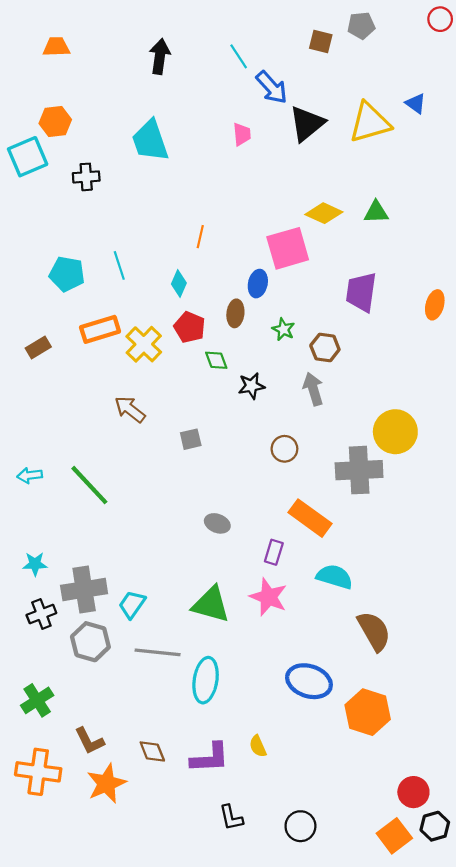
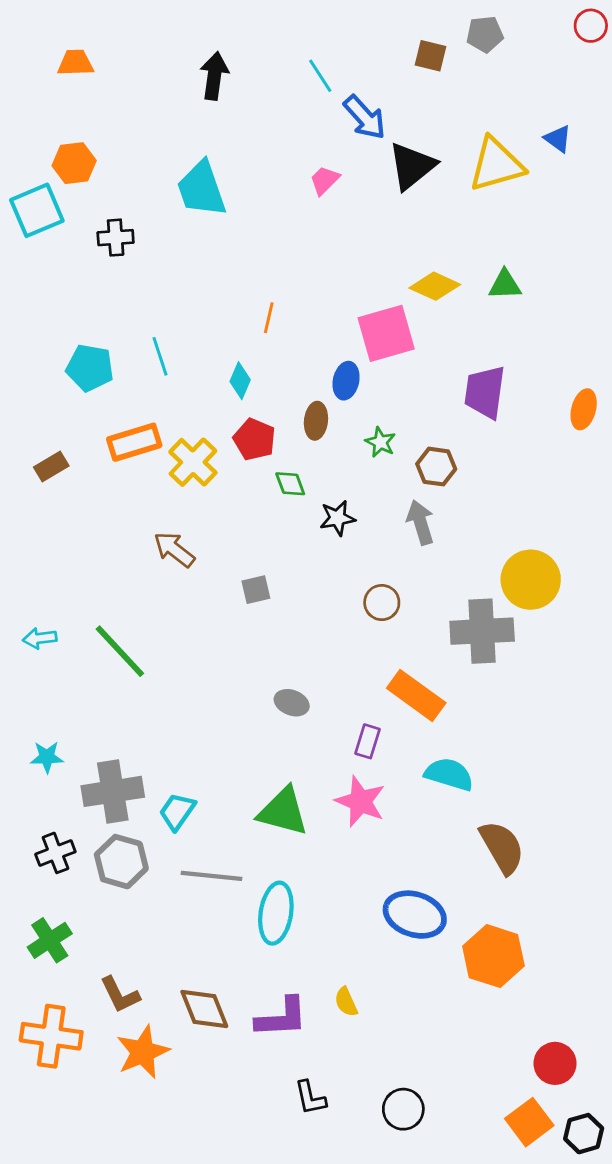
pink trapezoid: (242, 134) -> (325, 180), turned -130
black cross: (41, 614) -> (55, 853), moved
brown diamond: (152, 752) -> (204, 1009), size x1.4
black hexagon: (435, 826) -> (584, 1134), moved

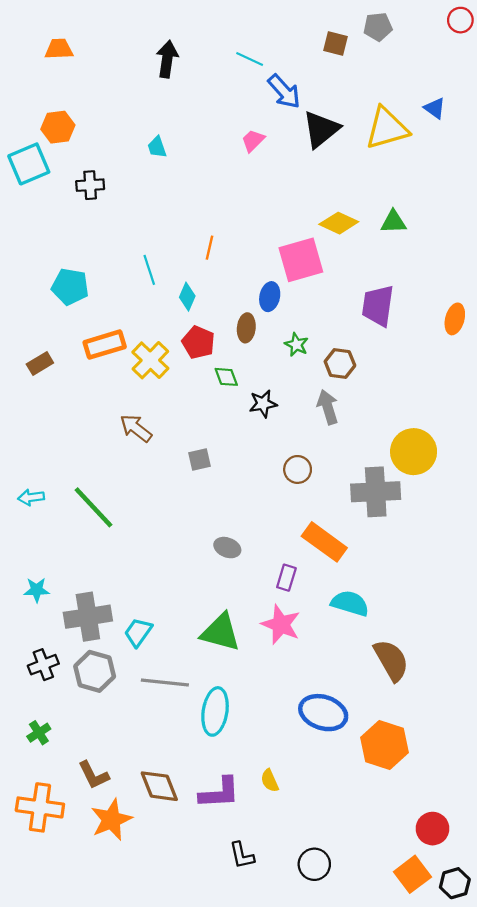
cyan line: (320, 76) -> (250, 59), turned -32
cyan trapezoid: (201, 189) -> (157, 147), size x0.5
cyan line: (160, 356) -> (149, 270), moved
green cross: (50, 940) -> (39, 733), size x0.7

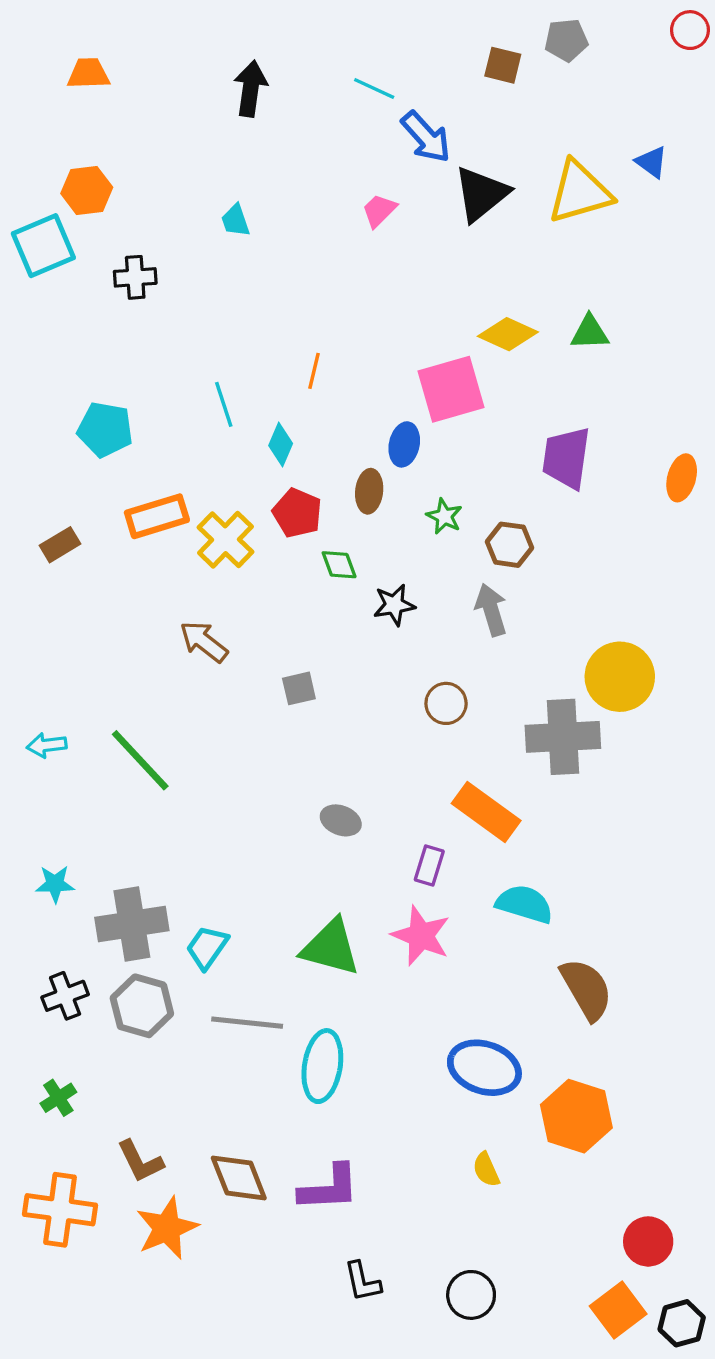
yellow semicircle: (270, 781) -> (486, 1170), moved

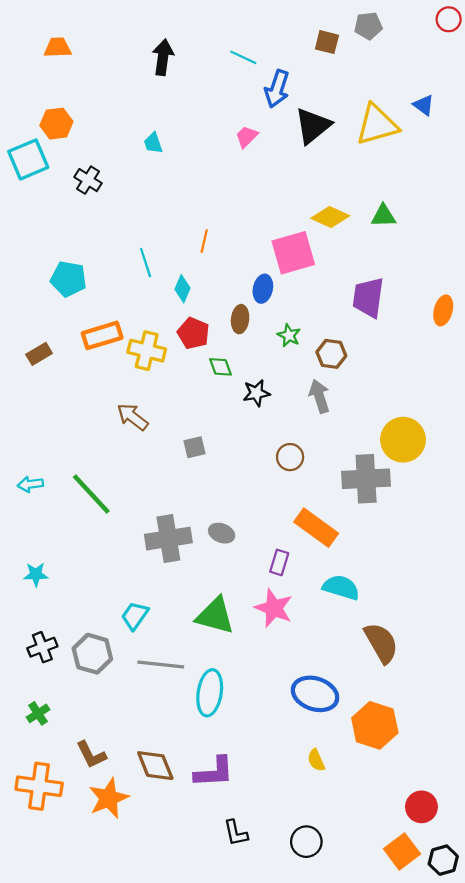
blue arrow: (426, 137) -> (277, 89), turned 60
black cross: (135, 277) -> (88, 180), turned 36
yellow cross: (225, 540) -> (147, 351), turned -30
gray cross: (132, 924) -> (168, 539), moved

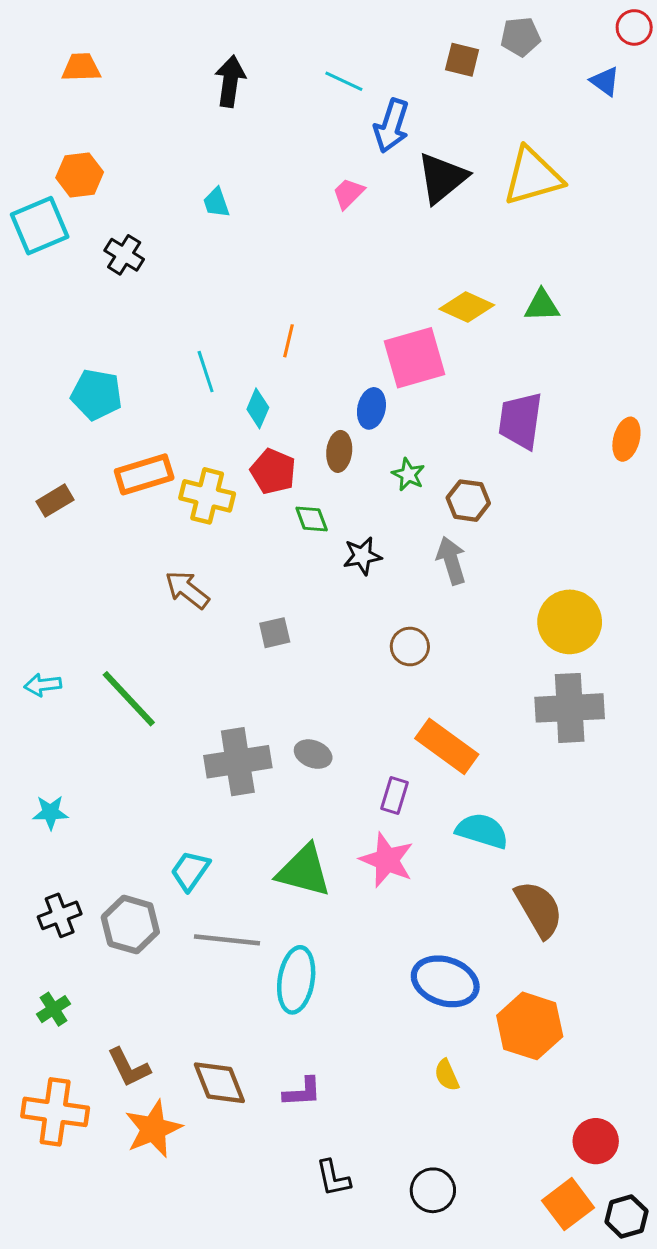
blue triangle: (424, 105) -> (605, 81), moved
gray cross: (366, 479) -> (570, 708), moved
purple L-shape: (214, 772) -> (302, 1092), size x0.7

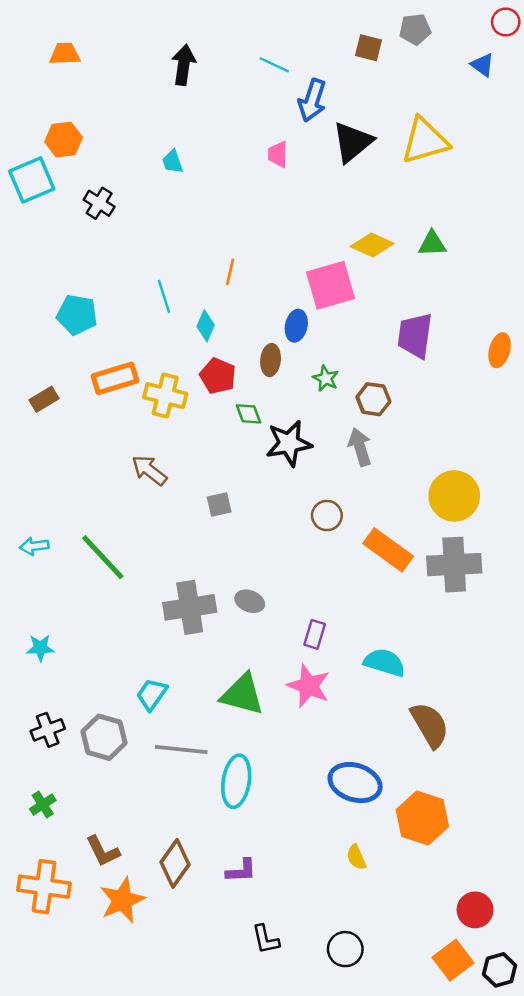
pink trapezoid: (348, 193) -> (278, 154), turned -44
black star: (362, 556) -> (289, 443), size x1.5
orange rectangle: (447, 746) -> (388, 550), moved
brown diamond: (219, 1083) -> (175, 863), turned 57

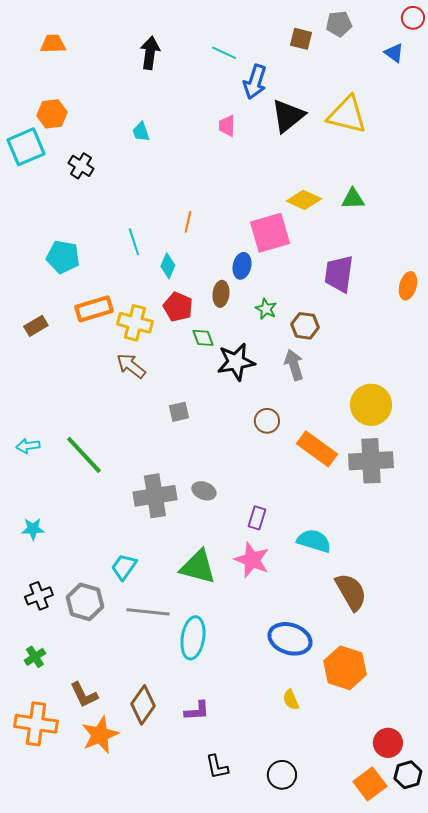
yellow triangle: (425, 141) -> (347, 115), turned 30
brown arrow: (149, 470) -> (131, 366), moved
black hexagon: (500, 970) -> (408, 775), moved

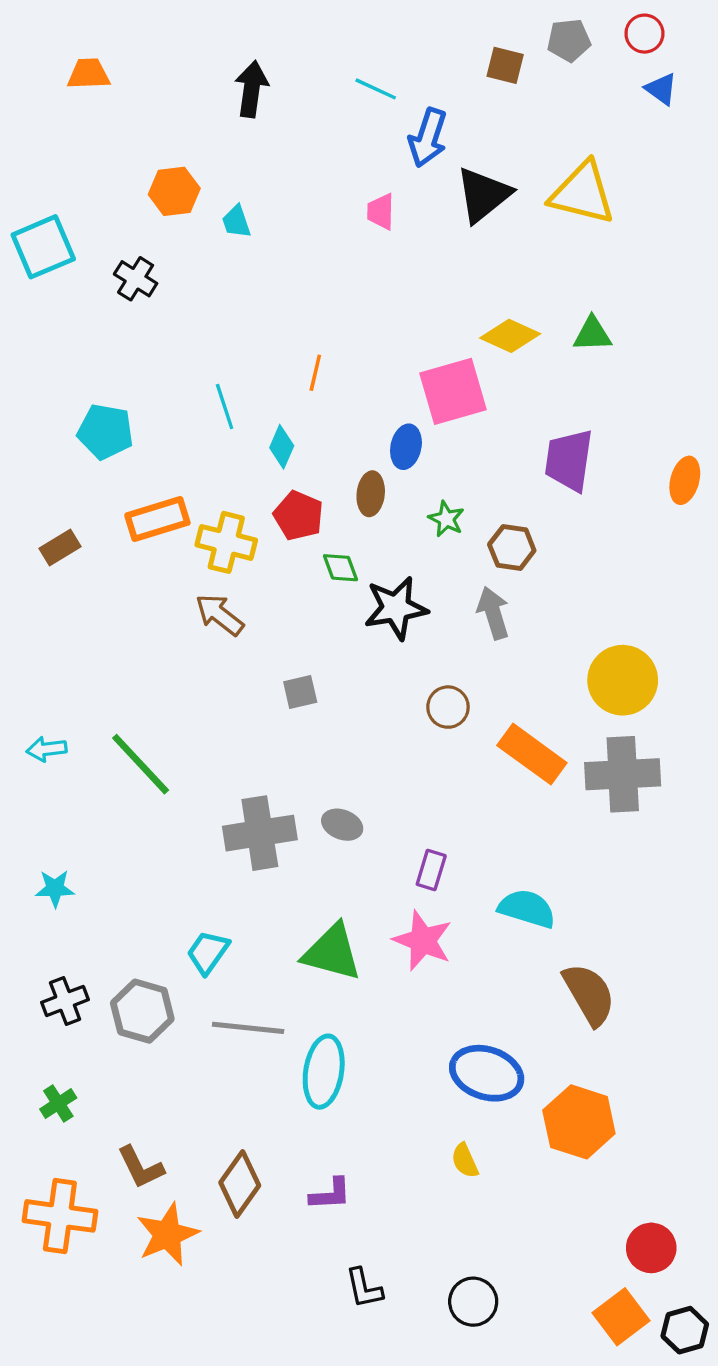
red circle: (413, 18) -> (644, 34), moved
orange hexagon: (52, 114) -> (174, 191), moved
yellow semicircle: (291, 700) -> (465, 1161), moved
black hexagon: (408, 775) -> (685, 1330), moved

